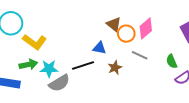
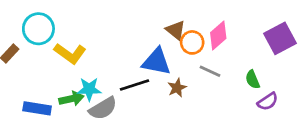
blue triangle: (99, 48) -> (156, 62), size x1.6
green arrow: (28, 64) -> (71, 99), moved

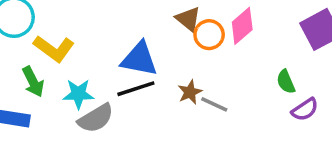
blue triangle: (156, 62) -> (139, 59), moved
gray line: (210, 71) -> (214, 104), moved
green arrow: (71, 99) -> (33, 82), moved, turned 75

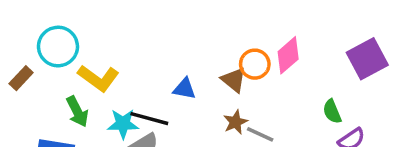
brown triangle: (188, 19) -> (234, 80), moved
blue triangle: (139, 59) -> (184, 89), size x0.6
black line: (136, 89) -> (149, 119), moved, turned 33

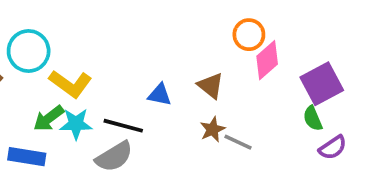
purple square: (367, 59) -> (322, 84), moved
orange circle: (255, 64) -> (249, 35), moved
green arrow: (77, 112) -> (49, 118), turned 80
cyan star: (123, 124) -> (76, 124), moved

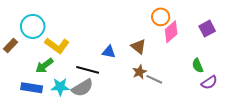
purple square: (322, 84) -> (207, 29), moved, size x0.7
cyan star: (76, 124) -> (60, 87), moved

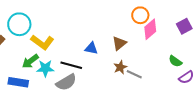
brown triangle: (138, 47) -> (119, 43), turned 42
green semicircle: (198, 66) -> (175, 61), turned -32
cyan star: (60, 87) -> (45, 68), moved

